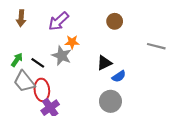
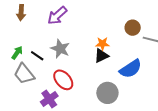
brown circle: (115, 21) -> (133, 28), moved
orange star: (72, 42) -> (102, 44), moved
blue semicircle: (119, 76) -> (131, 69), moved, size x1.6
red ellipse: (42, 90) -> (63, 80), moved, turned -35

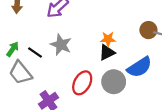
brown circle: (133, 28) -> (148, 30), moved
red ellipse: (63, 80) -> (82, 83), moved, turned 70
gray circle: (107, 93) -> (114, 82), moved

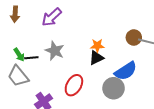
green arrow: (13, 49) -> (19, 55), moved, turned 112
black line: (35, 53) -> (31, 58), turned -40
gray circle: (114, 82) -> (114, 88), moved

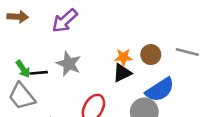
brown arrow: (15, 14) -> (18, 17), turned -91
brown circle: (134, 37) -> (151, 55), moved

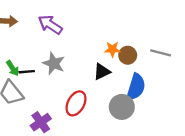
purple arrow: (65, 21) -> (50, 25), turned 75
orange star: (123, 57) -> (112, 49), moved
blue semicircle: (160, 90) -> (136, 87), turned -40

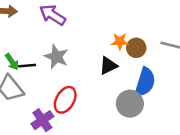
red ellipse: (76, 103) -> (65, 100), moved

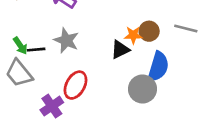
orange star: (120, 42) -> (133, 35), moved

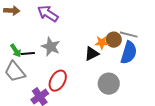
gray line: (186, 29) -> (129, 35), moved
blue semicircle: (158, 67) -> (129, 53), moved

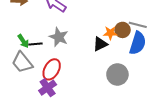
red ellipse: (58, 81) -> (52, 69), moved

